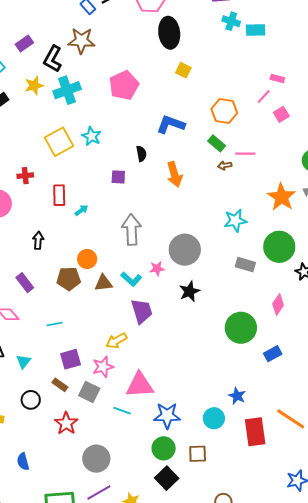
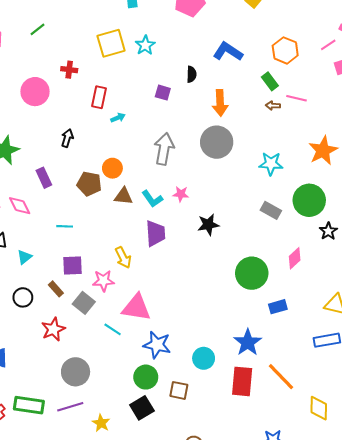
gray circle: (185, 250) -> (217, 142), moved
yellow arrow: (116, 341) -> (123, 258), turned -100
blue star: (237, 396) -> (248, 342), moved, size x1.5

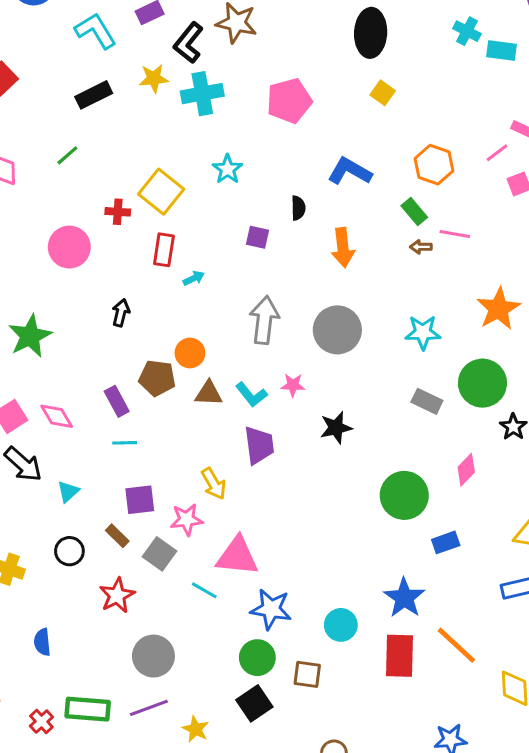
yellow square: (111, 43) -> (161, 192), moved, turned -32
gray circle: (217, 142) -> (337, 330), moved
purple rectangle: (44, 178) -> (117, 401), moved

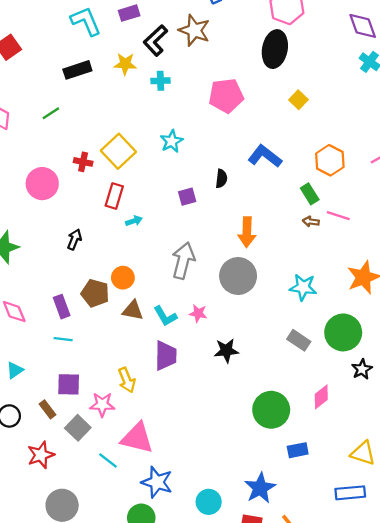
black ellipse: (371, 33) -> (275, 49), moved
cyan cross: (202, 94) -> (161, 81), size x0.6
purple square: (258, 237) -> (187, 197), turned -36
orange arrow: (343, 248) -> (247, 232), moved

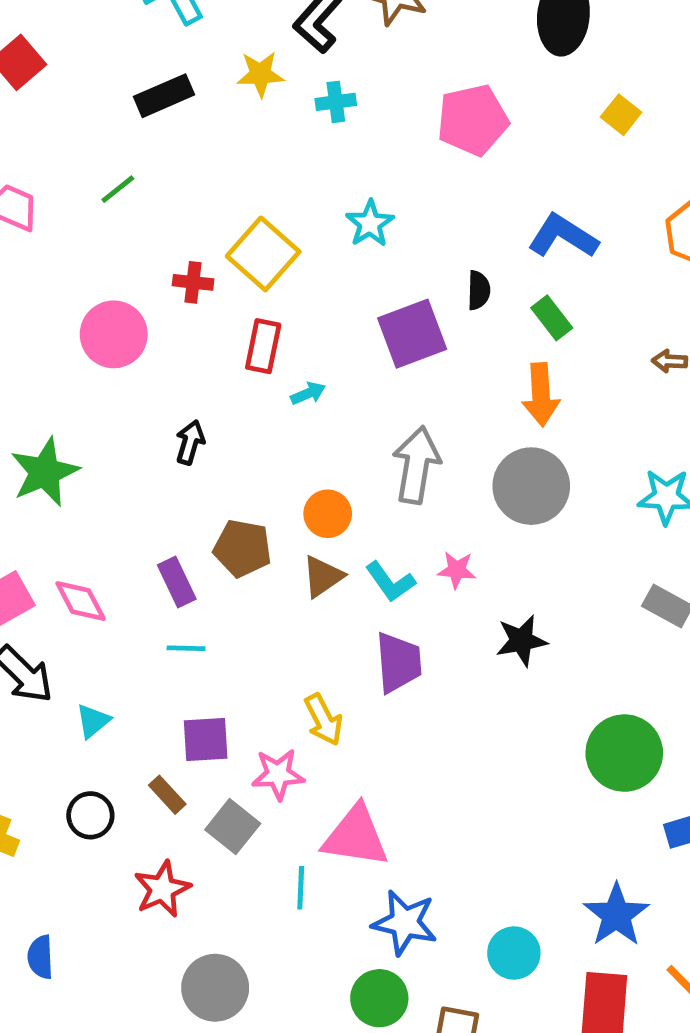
green rectangle: (310, 194) -> (552, 318), moved
purple square: (187, 197) -> (412, 334), size x1.8
orange circle: (123, 278) -> (328, 514), moved
brown triangle: (133, 310) -> (323, 576), turned -40
cyan line: (108, 461) -> (301, 888), turned 60

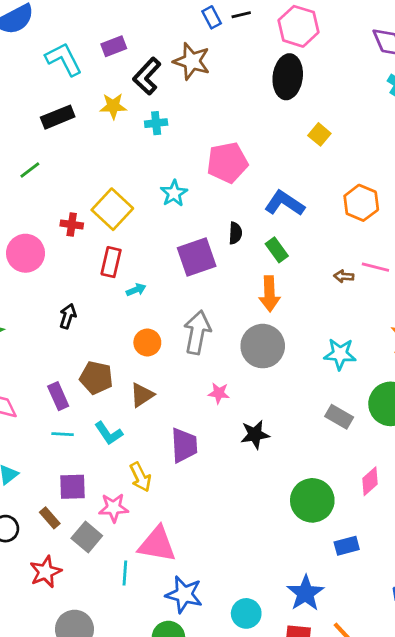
pink pentagon: (473, 120) -> (227, 163), moved
orange circle: (328, 514) -> (147, 342), moved
cyan L-shape: (390, 582) -> (109, 433), moved

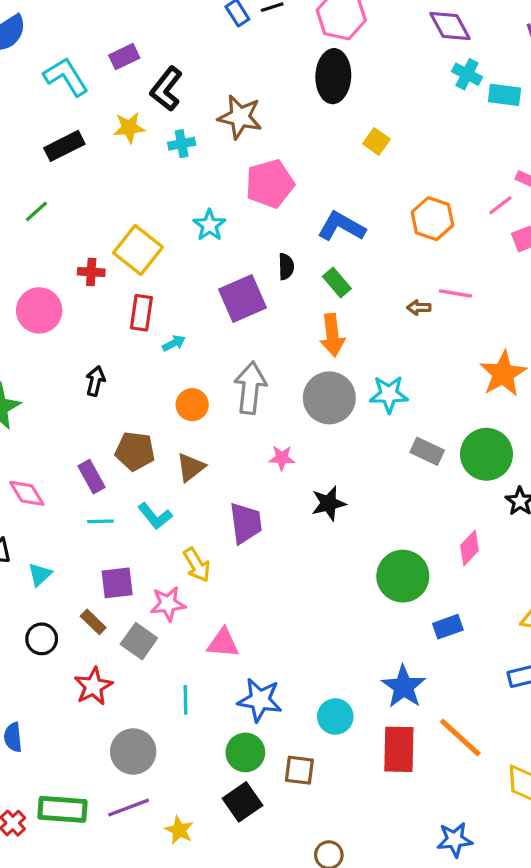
brown star: (192, 61) -> (240, 117), moved
cyan star: (340, 354) -> (389, 394), moved
gray rectangle: (339, 417) -> (427, 451), moved
pink triangle: (157, 544) -> (223, 643), size x0.7
cyan line: (125, 573) -> (185, 700), moved

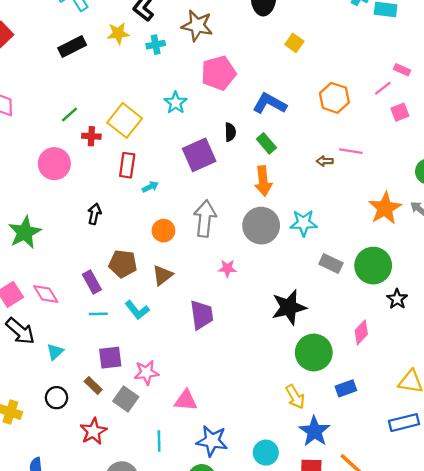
green line: (36, 211) -> (69, 115), moved
black star: (329, 503) -> (289, 307), moved, size x1.4
yellow arrow: (197, 565) -> (295, 397), moved

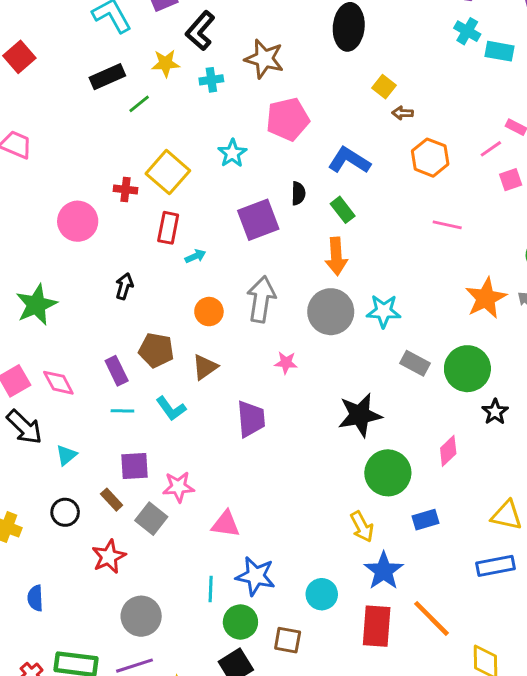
green line: (69, 115) -> (139, 104), moved
brown arrow: (325, 161) -> (403, 113), moved
cyan line: (159, 441) -> (211, 589), moved

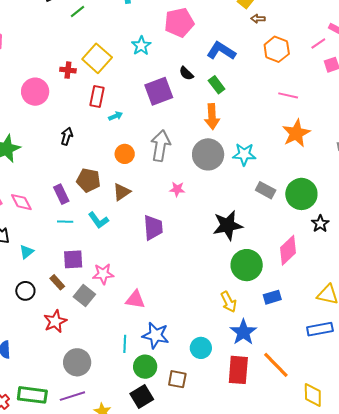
black semicircle: (298, 193) -> (186, 73), turned 133
orange star: (486, 298) -> (296, 133), moved
pink diamond: (448, 451) -> (288, 250), size x1.4

